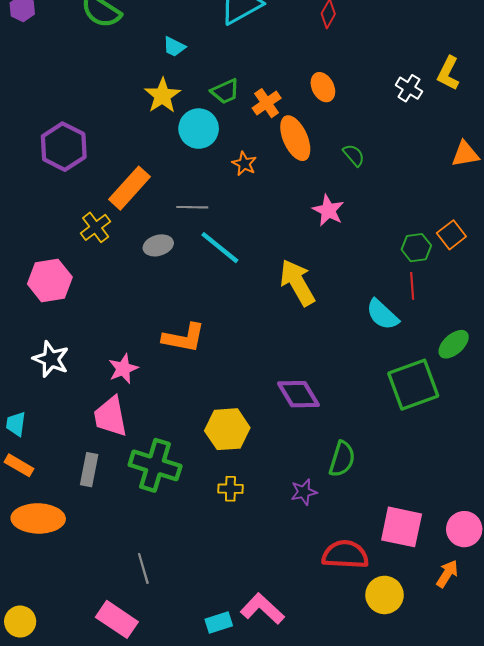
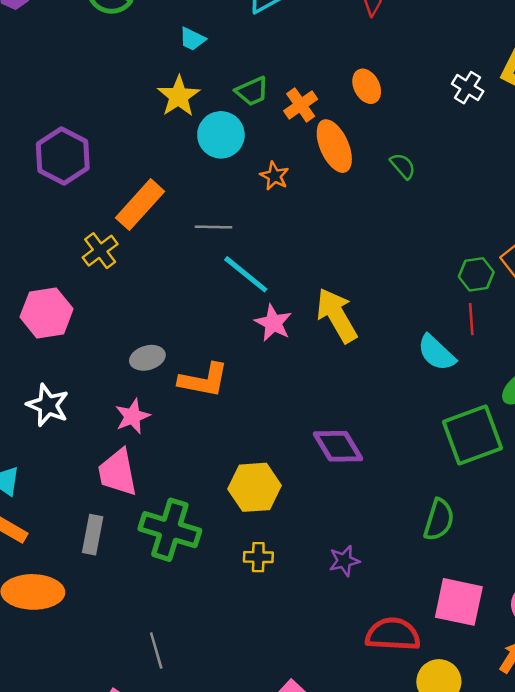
pink star: (328, 210) -> (273, 323), moved
gray ellipse: (158, 245) -> (147, 358), moved
green semicircle: (342, 459) -> (439, 520), moved

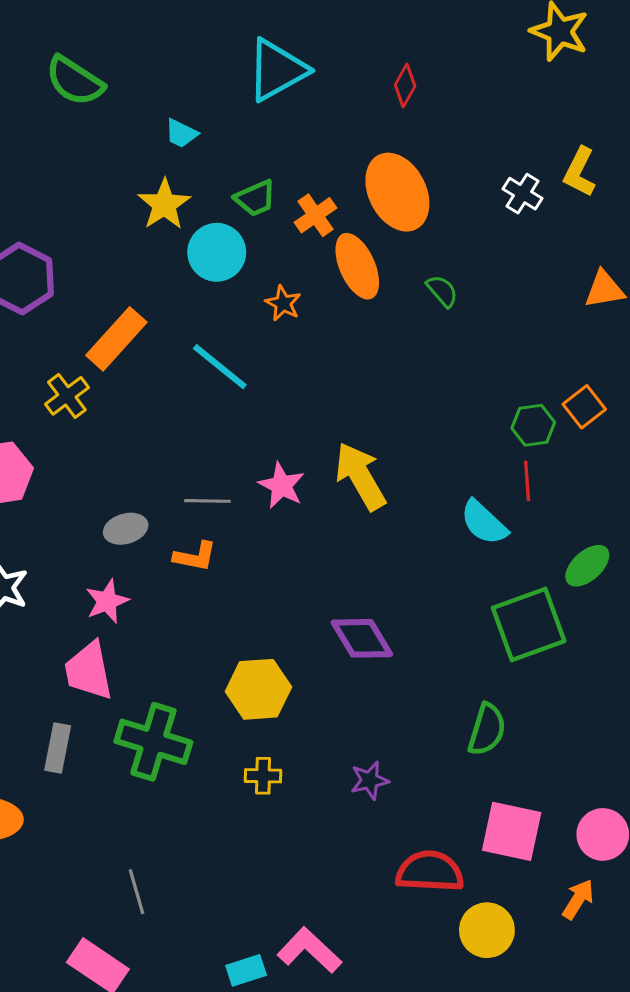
orange ellipse: (367, 86) -> (397, 192), size x1.8
gray line: (213, 227) -> (207, 501), moved
cyan line: (246, 274) -> (220, 367), moved
orange L-shape: (203, 380) -> (195, 557), size x0.7

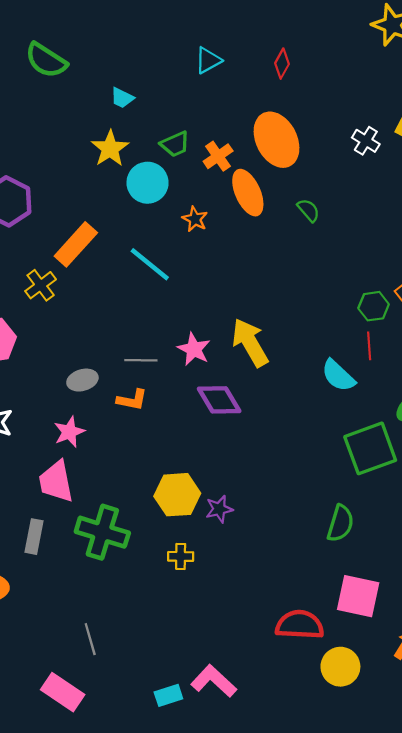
cyan triangle: (277, 70) -> (208, 60), moved, size x0.6
purple diamond: (362, 638) -> (219, 400), moved
purple star: (370, 780) -> (219, 509), moved

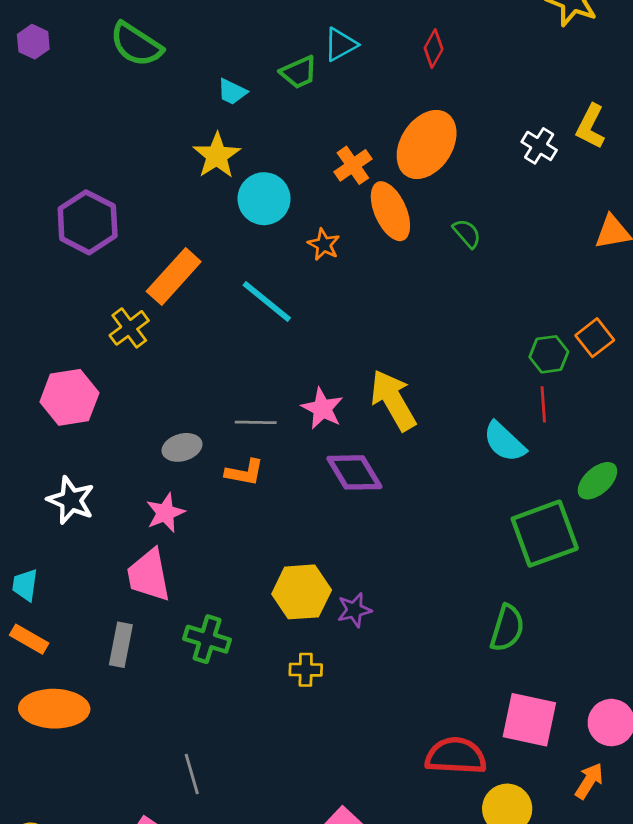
orange ellipse: (276, 140) -> (427, 144), turned 60
green trapezoid: (175, 144) -> (299, 72), moved
green cross: (102, 532) -> (207, 639), size x0.7

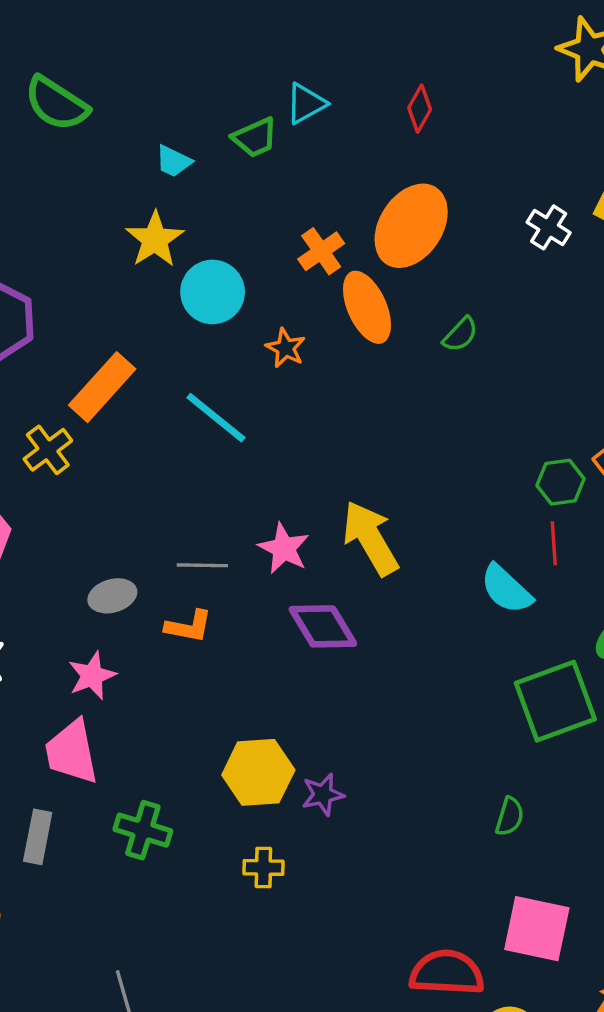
green semicircle: (467, 233) -> (460, 334), turned 84
green semicircle: (507, 628) -> (510, 817), size x0.7

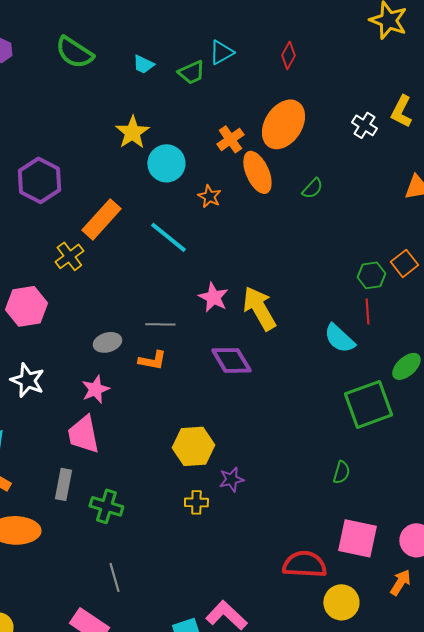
cyan trapezoid: (173, 161) -> (143, 64), moved
pink star: (284, 548) -> (213, 297), moved
purple star: (323, 794) -> (231, 479), moved
green cross: (143, 830) -> (106, 506), moved

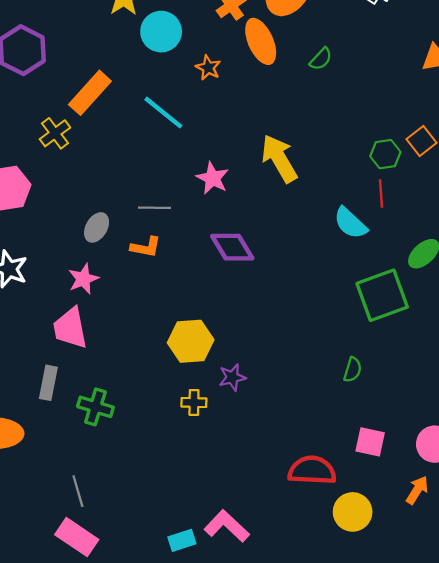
yellow arrow: (259, 308) -> (279, 159), moved
gray ellipse: (107, 342) -> (97, 227), turned -44
pink square: (357, 538) -> (370, 442), size x0.7
gray line: (114, 577) -> (78, 491), moved

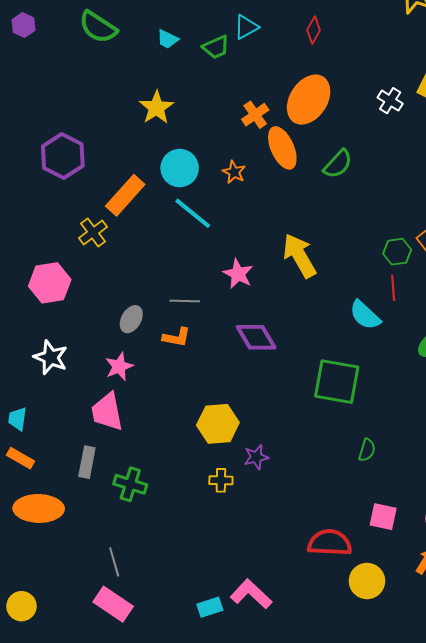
cyan circle: (161, 32) -> (180, 168), moved
green semicircle: (321, 59) -> (338, 164), size x1.4
green square: (382, 295) -> (337, 382), moved, turned 30

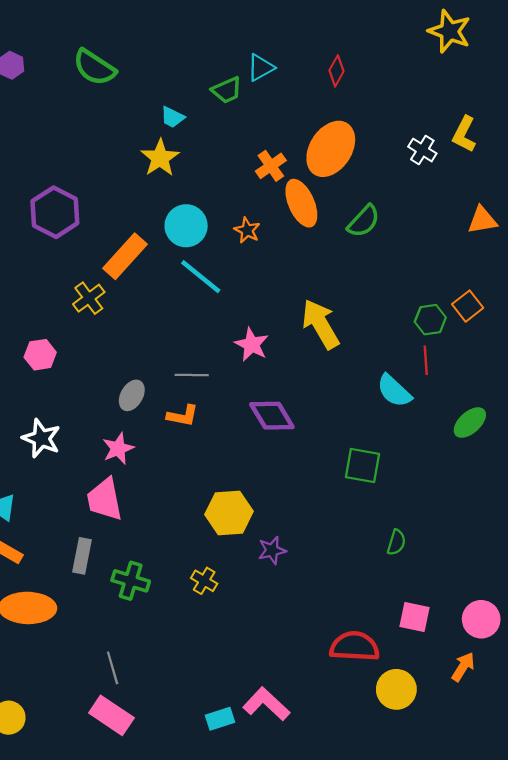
cyan trapezoid: (168, 39) -> (172, 117), moved
pink hexagon: (50, 283) -> (40, 355), size x0.7
green square: (337, 382) -> (362, 465), size x0.7
yellow cross: (221, 480) -> (204, 581), moved, turned 30

